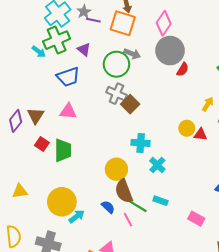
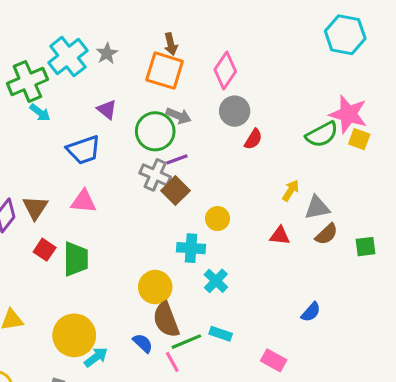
purple line: (93, 20) -> (177, 159), moved, turned -32
green cross: (57, 40) -> (27, 81), moved
gray circle: (170, 51) -> (235, 111), size x0.7
yellow circle: (187, 128) -> (217, 219), moved
green line: (137, 206) -> (186, 342), turned -54

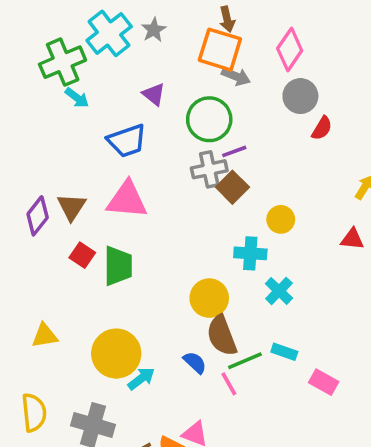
gray arrow: (179, 116) -> (236, 76), moved
gray cross: (155, 175) -> (209, 169), turned -36
pink triangle: (84, 201) -> (127, 200), size x1.4
pink rectangle: (274, 360) -> (324, 382), moved

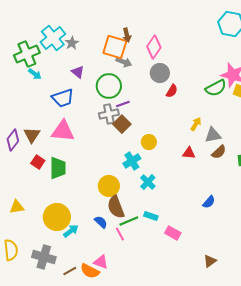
brown arrow: (227, 19) -> (127, 35), moved
gray star: (154, 30) -> (72, 43), moved
cyan cross: (250, 253) -> (132, 161), turned -36

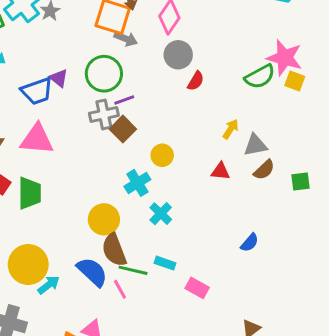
purple triangle: (78, 72) -> (59, 78), moved
green line: (129, 221) -> (133, 270), turned 36
blue semicircle: (101, 222) -> (92, 272), size x1.6

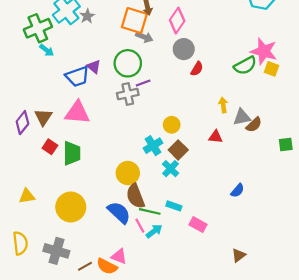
brown square: (123, 129) -> (178, 150), moved
yellow arrow: (231, 129) -> (223, 105), turned -40
brown semicircle: (264, 170) -> (254, 125), moved
green square: (301, 181) -> (286, 144), moved
cyan arrow: (49, 285) -> (154, 231), moved

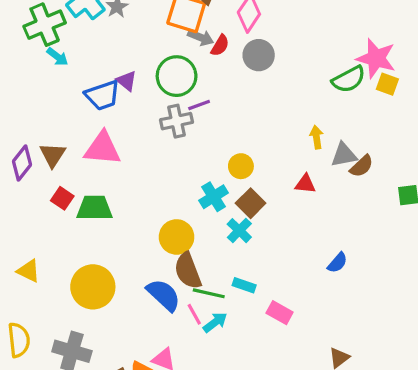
red semicircle: (197, 69) -> (220, 45), moved
green trapezoid: (72, 153) -> (94, 208), turned -90
yellow triangle: (27, 196) -> (28, 271), turned 35

